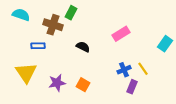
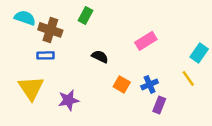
brown cross: (53, 25) -> (50, 30), moved
yellow line: (143, 69) -> (188, 78), moved
orange square: (83, 85) -> (122, 84), moved

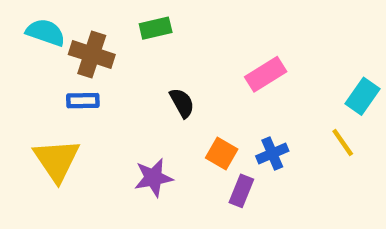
green rectangle: (85, 15) -> (156, 28), turned 49
black semicircle: (100, 57) -> (182, 103), turned 35
purple star: (68, 100) -> (153, 178), moved
purple rectangle: (159, 105) -> (241, 191), moved

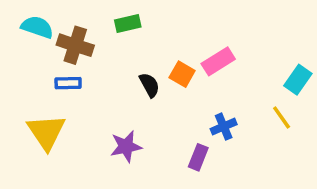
orange square: (222, 153) -> (182, 74), moved

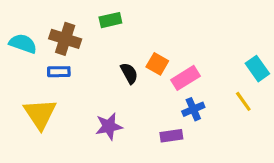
cyan semicircle: (37, 27) -> (23, 44), moved
pink rectangle: (218, 61) -> (185, 78), moved
cyan rectangle: (298, 80) -> (257, 69), turned -70
purple rectangle: (198, 157) -> (171, 136), turned 60

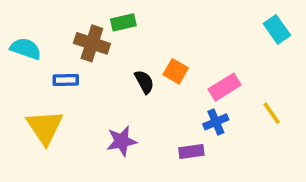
brown cross: (65, 39) -> (92, 43), moved
cyan rectangle: (257, 69) -> (277, 29), moved
pink rectangle: (185, 78) -> (225, 87), moved

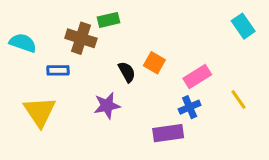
purple star: (122, 141) -> (107, 106), moved
purple rectangle: (191, 152) -> (168, 133), size x1.4

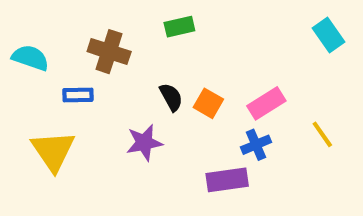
green rectangle: (108, 20) -> (179, 27), moved
orange square: (154, 63) -> (208, 103), moved

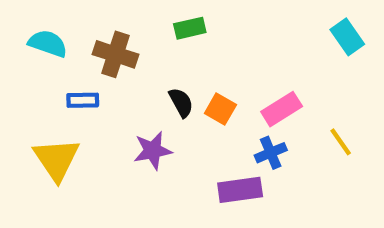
cyan semicircle: (30, 58) -> (48, 43), moved

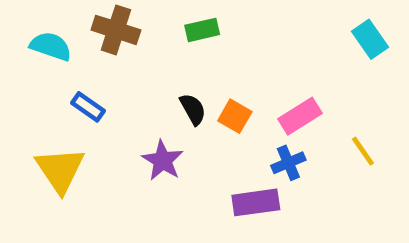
brown cross: (116, 54) -> (116, 30), moved
blue rectangle: (83, 100) -> (88, 107), turned 36
purple star: (153, 151) -> (163, 160), turned -30

